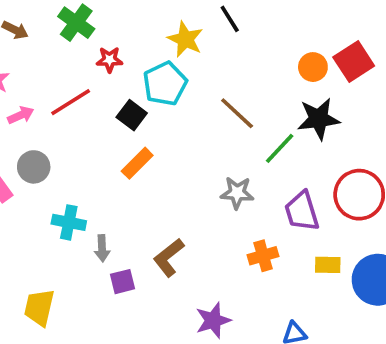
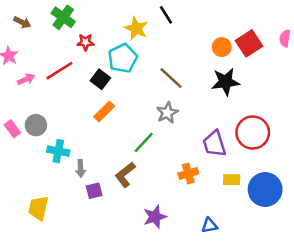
green line: (280, 148) -> (144, 142), moved
gray circle: (34, 167) -> (36, 125), moved
gray star: (237, 193) -> (167, 113), moved, turned -30

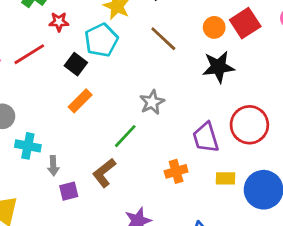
brown line: (171, 78) -> (163, 39), moved

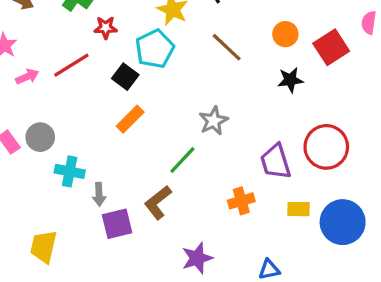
red square: (245, 23) -> (331, 47), moved
black star: (218, 67) -> (290, 80), size x0.7
purple square: (69, 191) -> (117, 224), size x1.4

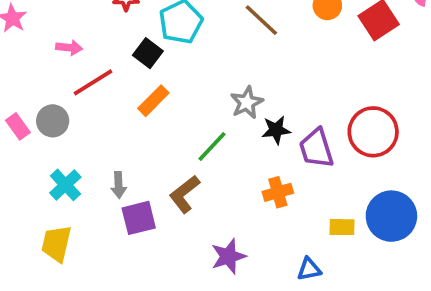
red line: (71, 65) -> (93, 82), moved
pink arrow: (27, 77) -> (69, 48), moved, turned 30
black star: (290, 80) -> (276, 130), moved
cyan cross: (70, 171) -> (65, 185), moved, turned 36
yellow rectangle: (298, 209) -> (342, 227), moved

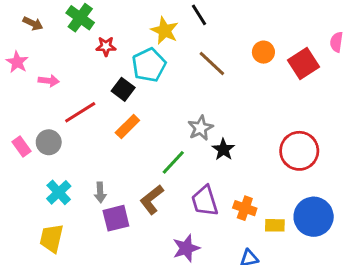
pink arrow: (69, 48) -> (49, 81), moved
black star: (276, 130) -> (223, 149), turned -30
purple trapezoid: (316, 148) -> (205, 201), moved
orange cross: (278, 192) -> (245, 208), moved, turned 35

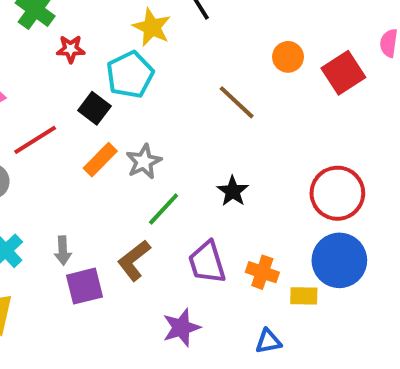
brown line: (212, 64) -> (237, 102), moved
gray star: (200, 128) -> (144, 162), moved
blue circle: (314, 217) -> (339, 260), moved

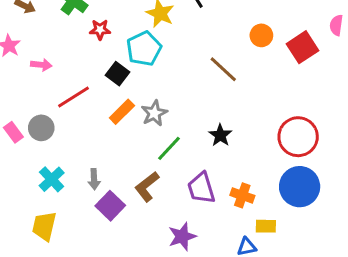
purple square: (85, 286) -> (110, 206), turned -32
yellow rectangle: (304, 296) -> (266, 226), moved

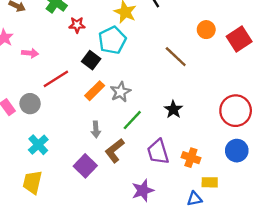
gray arrow: (94, 179) -> (96, 129), moved
blue circle: (300, 187) -> (237, 151), size x0.7

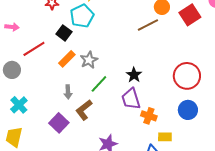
brown line: (176, 57) -> (148, 25), moved, turned -70
purple trapezoid: (158, 152) -> (131, 99), moved

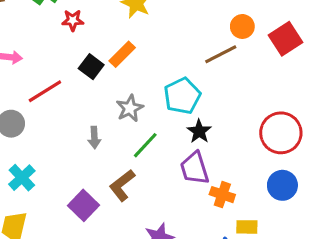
cyan pentagon: (82, 16) -> (182, 96), moved
orange rectangle: (67, 59) -> (122, 54), moved
gray arrow: (68, 92) -> (94, 138), moved

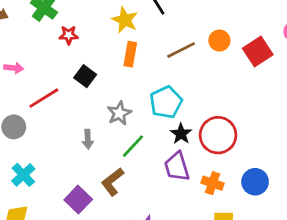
orange rectangle: (122, 54) -> (130, 54), moved, turned -35
brown line: (221, 54) -> (181, 50), moved
red circle: (281, 133) -> (218, 135), moved
orange cross: (222, 195) -> (213, 183), moved

